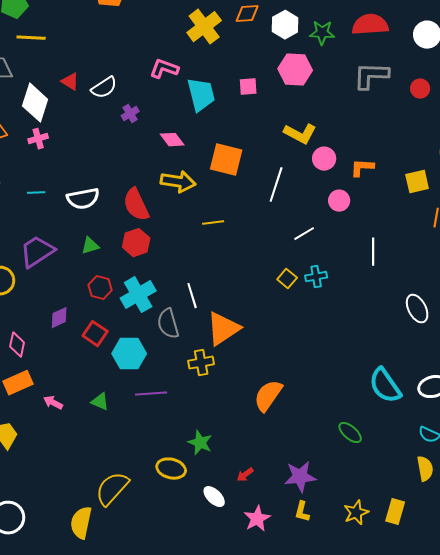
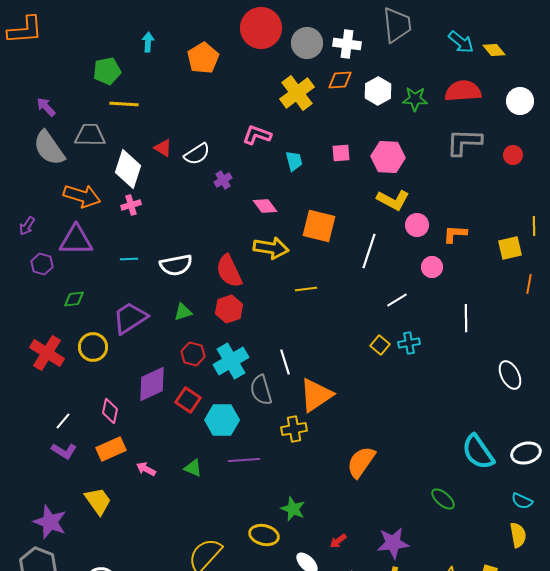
pink hexagon: (295, 70) -> (388, 157), moved
cyan trapezoid: (201, 95) -> (294, 161), size x0.6
purple diamond: (59, 318) -> (152, 384), size x1.6

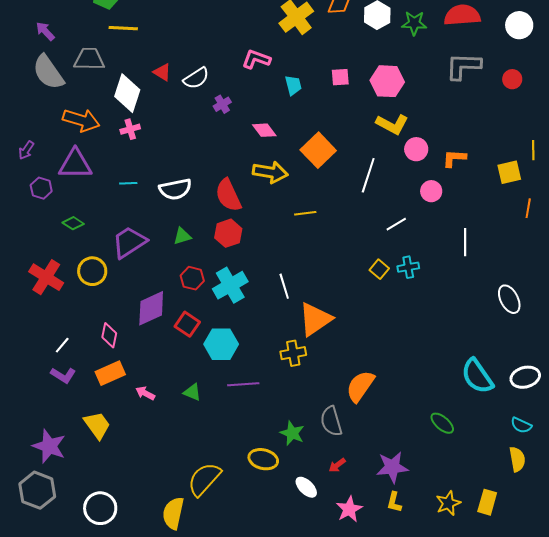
orange square: (319, 226) -> (318, 150), turned 32
green diamond: (74, 299) -> (73, 223), turned 40
gray semicircle: (261, 390) -> (331, 421), moved

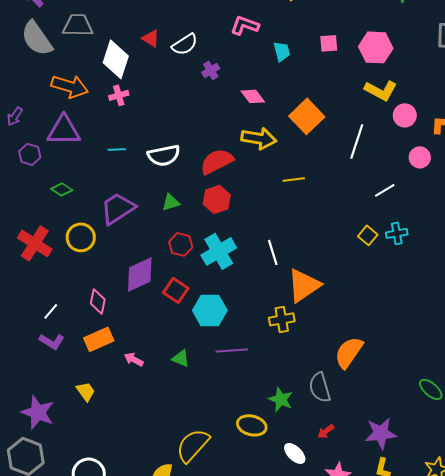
red semicircle: (228, 195) -> (217, 161), turned 88
yellow trapezoid: (97, 425) -> (86, 391), size x0.7

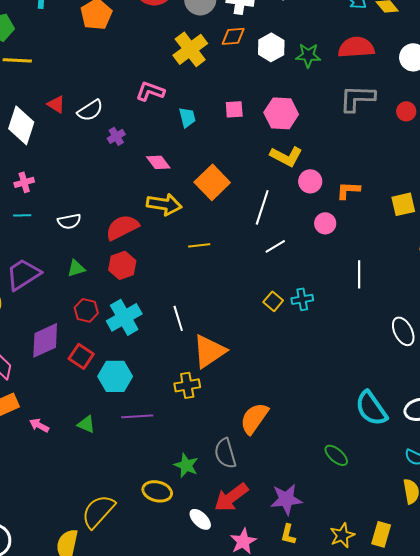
pink cross: (119, 95) -> (24, 182), moved
white semicircle: (164, 155) -> (69, 221), size x0.7
white line: (385, 190) -> (275, 246), moved
red arrow: (326, 431) -> (231, 497), size x2.0

